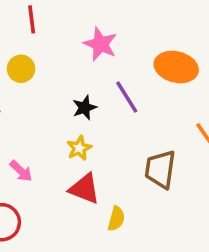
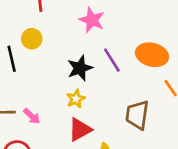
orange ellipse: (176, 67) -> (152, 55), moved
black star: (85, 108) -> (80, 68), size x1.4
red triangle: (85, 189) -> (80, 130), turned -50

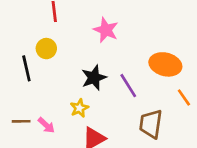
purple line: (112, 60) -> (128, 86), moved
yellow star: (76, 99) -> (79, 108), moved

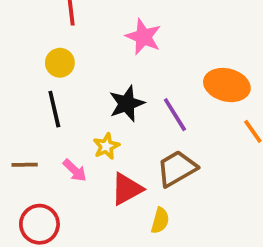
black line: (26, 68) -> (54, 109), moved
brown trapezoid: (151, 124) -> (177, 169), moved, turned 52
pink arrow: (46, 125) -> (75, 170), moved

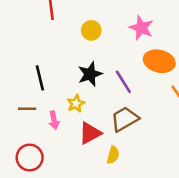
pink star: (143, 37) -> (141, 28), moved
yellow circle: (60, 63) -> (91, 30), moved
brown line: (25, 165) -> (27, 109), moved
pink arrow: (75, 170) -> (54, 120), turned 36

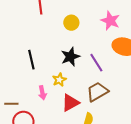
brown line: (27, 109) -> (11, 104), moved

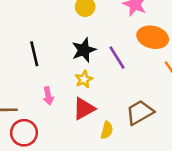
yellow star: (59, 80) -> (84, 79), moved
brown trapezoid: (97, 92) -> (140, 112), moved

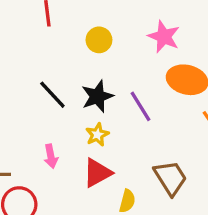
black line: (34, 54) -> (52, 95), moved, turned -30
brown trapezoid: (140, 112) -> (170, 178), turned 88

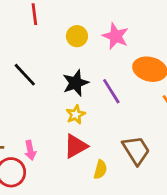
pink star: (164, 37) -> (115, 36), moved
black line: (52, 95) -> (25, 75), moved
pink arrow: (51, 156) -> (30, 150), moved

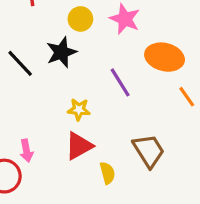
black star: (76, 83) -> (61, 52), moved
yellow star: (76, 115) -> (79, 109), turned 30
yellow semicircle: (100, 170) -> (107, 173), turned -30

